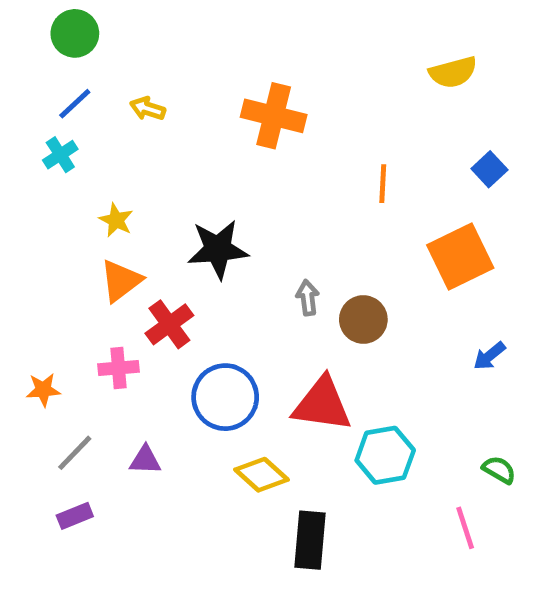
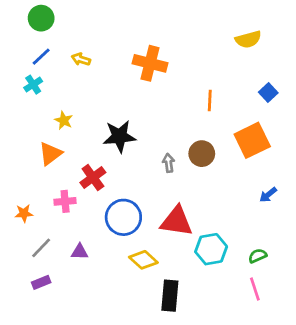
orange triangle: (121, 281) -> (50, 154), moved
brown circle: (363, 319) -> (202, 154), moved
green semicircle: (499, 470) -> (258, 256), moved, turned -54

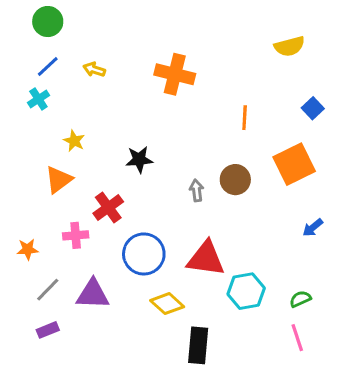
black star: (119, 136) -> (139, 159), size x0.7
purple triangle: (80, 252) -> (93, 294), size x1.6

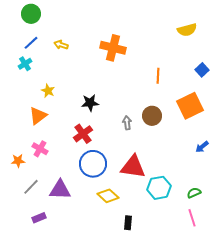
red cross: (108, 207) -> (83, 134), moved
pink cross: (76, 235) -> (40, 149), moved, turned 35
purple rectangle: (48, 330) -> (39, 218), moved
black rectangle: (198, 345) -> (128, 223), size x0.6

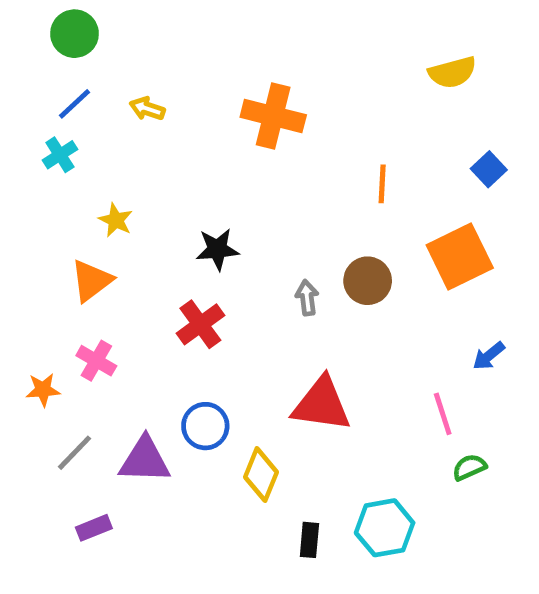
blue circle: (93, 164) -> (205, 426), moved, size x0.7
cyan hexagon: (159, 188) -> (385, 528), moved
yellow diamond: (108, 196) -> (261, 475), turned 70
pink line: (192, 218) -> (443, 414), moved

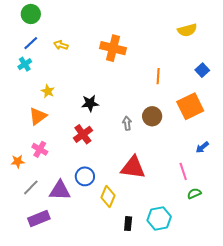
purple rectangle: (94, 528) -> (39, 219), size x1.5

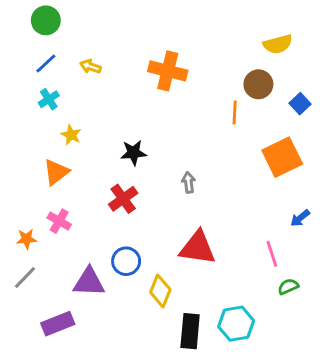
cyan cross: (25, 64) -> (49, 99), moved
brown circle: (152, 116) -> (258, 84), moved
gray line: (31, 187) -> (25, 278), moved
black rectangle: (128, 224) -> (190, 331), size x1.6

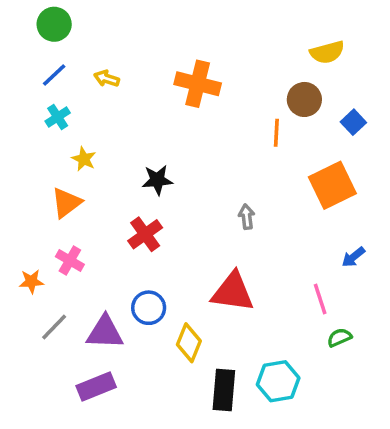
gray arrow: (189, 182) -> (247, 217), moved
gray line: (25, 278) -> (54, 327), moved
purple rectangle: (58, 324) -> (96, 386), moved

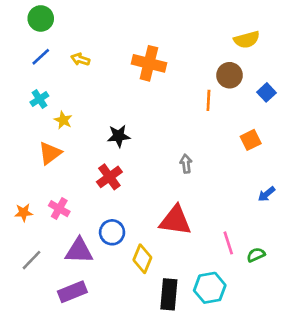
cyan cross: (58, 117) -> (39, 99), moved
orange square: (332, 185) -> (251, 140), size x0.6
pink cross: (70, 260) -> (59, 209), moved
pink line: (320, 299) -> (228, 243), moved
gray line: (54, 327) -> (31, 260), moved

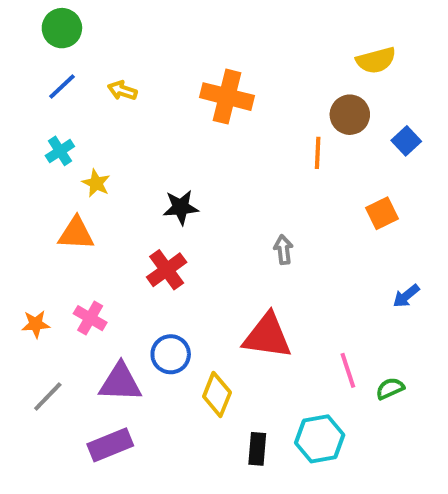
orange triangle: (50, 153) -> (76, 233), turned 40
black rectangle: (169, 294) -> (257, 449), size x0.7

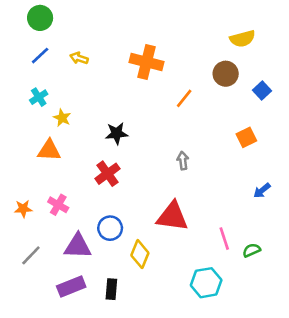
orange line: (318, 153) -> (184, 98), moved, turned 36
black rectangle: (257, 449) -> (111, 289), moved

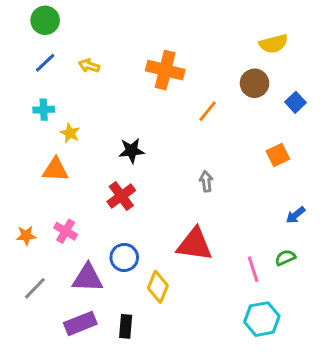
cyan cross: (39, 97) -> (44, 110), turned 30
green semicircle: (252, 250) -> (285, 258), moved
cyan hexagon: (206, 283) -> (262, 319), moved

